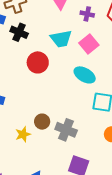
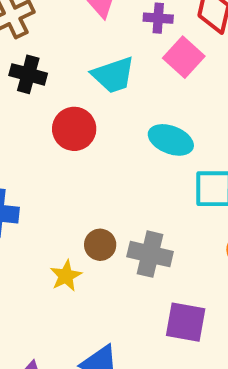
pink square: (89, 44) -> (184, 57), moved

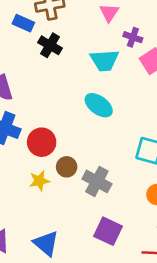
purple cross: (158, 18) -> (133, 37), moved
red circle: (74, 129) -> (42, 142), moved
cyan ellipse: (171, 140) -> (99, 105), moved

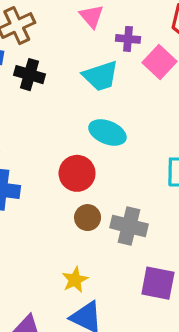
red circle: (42, 142) -> (77, 173), moved
yellow star: (39, 181) -> (75, 280), moved

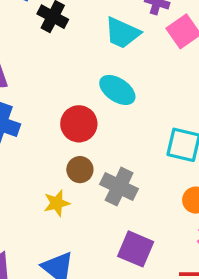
cyan trapezoid: (101, 76) -> (122, 33), turned 30
yellow star: (75, 280) -> (57, 203), moved

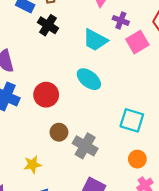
red circle: (79, 124) -> (46, 95), moved
yellow star: (57, 203) -> (32, 165), moved

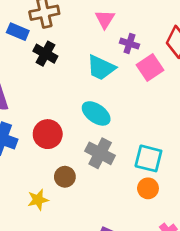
gray cross: (85, 146) -> (100, 153), moved
orange circle: (137, 159) -> (148, 188), moved
yellow star: (32, 165) -> (38, 200), moved

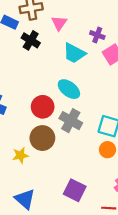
pink triangle: (105, 19) -> (59, 23), moved
red circle: (48, 134) -> (43, 107), moved
brown circle: (65, 177) -> (42, 138), size x1.5

